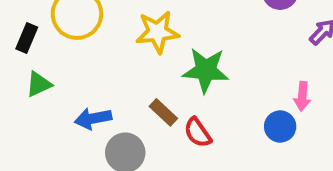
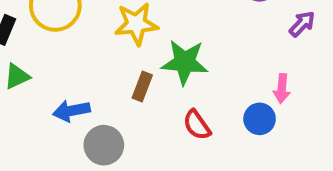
brown rectangle: (163, 112) -> (142, 87), moved, turned 68
red semicircle: (198, 133) -> (197, 125), moved

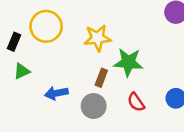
gray circle: (104, 145) -> (94, 106), moved

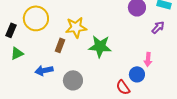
brown rectangle: (101, 78) -> (60, 45), moved
red semicircle: (136, 102) -> (123, 87), moved

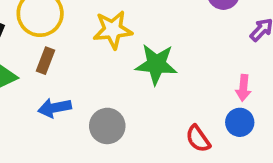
brown rectangle: (60, 45) -> (46, 61), moved
blue circle: (137, 74) -> (240, 122), moved

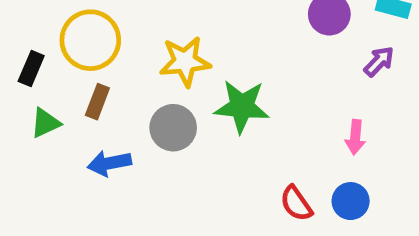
blue circle: (240, 122) -> (351, 201), moved
gray circle: (107, 126) -> (173, 128), moved

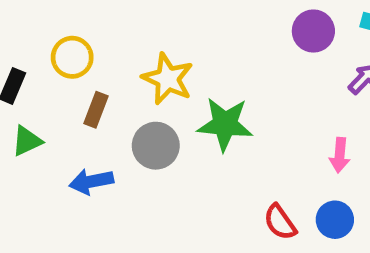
yellow circle: (90, 40) -> (72, 57), size x0.7
yellow star: (185, 61) -> (168, 79), turned 30
brown rectangle: (97, 102) -> (96, 110), moved

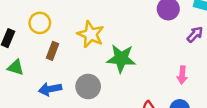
green triangle: (27, 141) -> (16, 67), turned 42
gray circle: (156, 146) -> (88, 86), moved

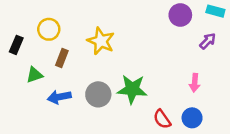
green star: (121, 59) -> (132, 89), moved
green triangle: (16, 67) -> (34, 75), moved, turned -36

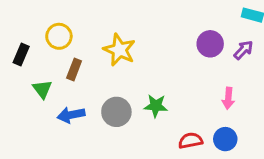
purple circle: (180, 15) -> (210, 44), moved
green triangle: (34, 75) -> (42, 89), turned -48
green star: (132, 89) -> (156, 106), size x0.7
red semicircle: (162, 119) -> (190, 141), turned 114

